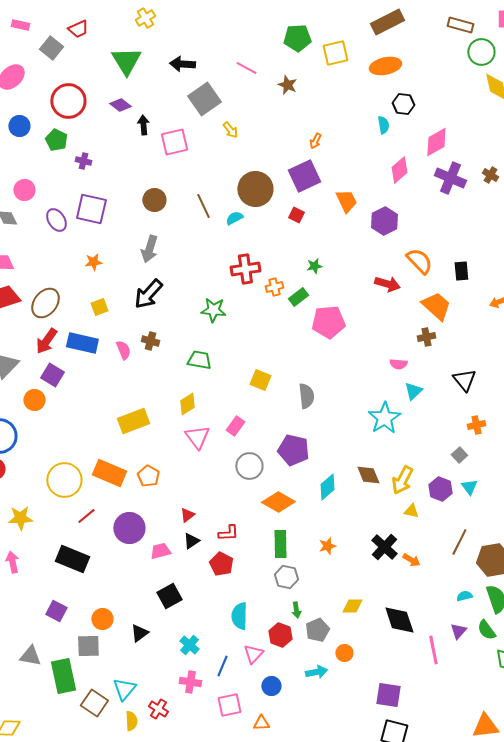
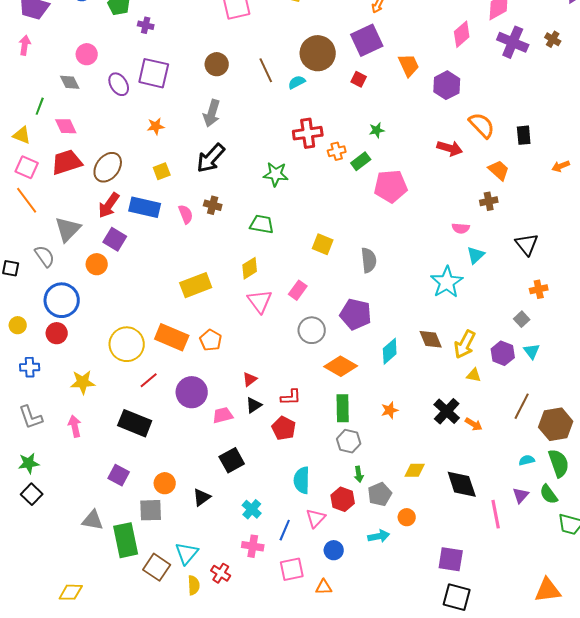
orange trapezoid: (436, 306) -> (499, 170), size x0.7

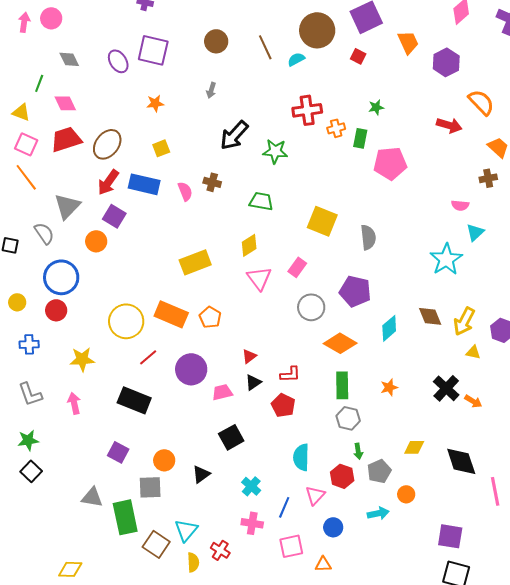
pink circle: (87, 54) -> (51, 18), moved
gray arrow: (212, 113) -> (211, 90), size x0.6
black arrow: (211, 158) -> (234, 135), moved
green rectangle: (361, 161) -> (360, 138), turned -42
yellow square: (323, 244) -> (322, 221), size x1.4

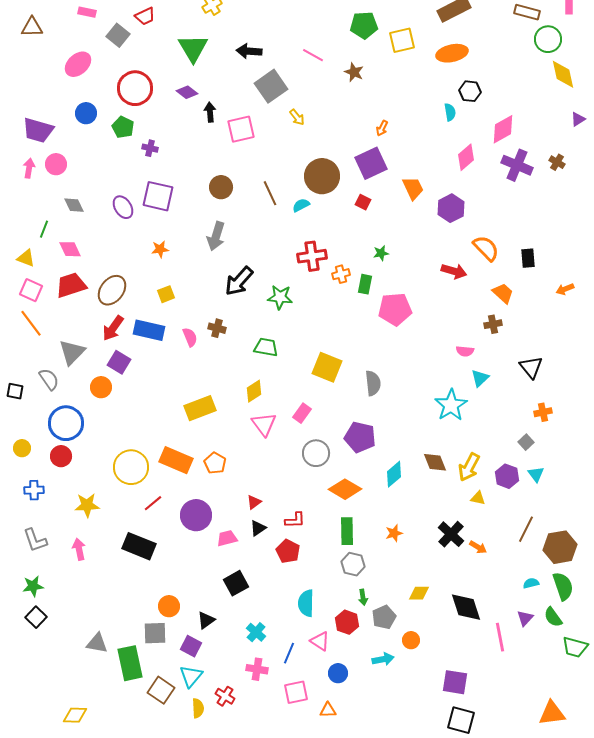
gray arrow: (211, 90) -> (216, 236), size x1.8
purple square: (118, 452) -> (191, 646), moved
pink triangle: (315, 495) -> (320, 641), turned -40

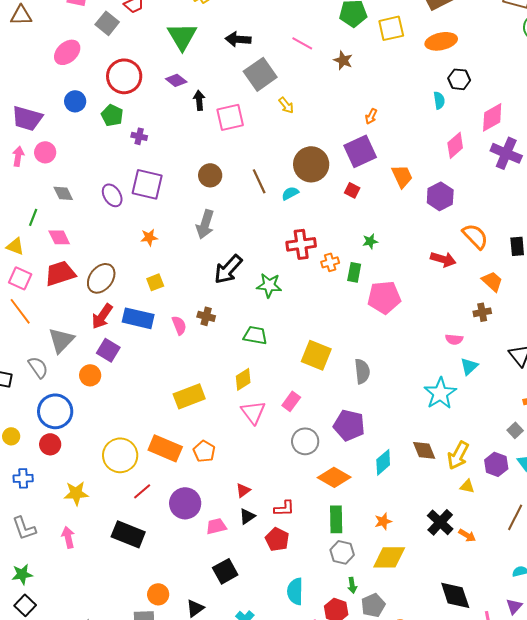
yellow diamond: (419, 593) -> (389, 557), moved, size x1.6

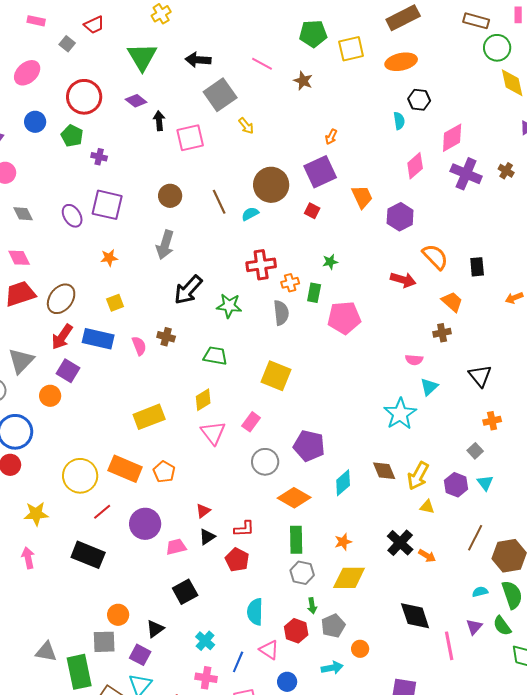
gray square: (107, 23) -> (67, 44), size x0.7
gray semicircle: (362, 371) -> (281, 313), moved

